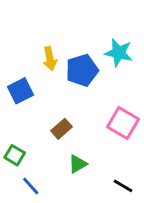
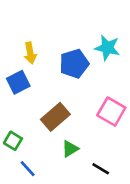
yellow arrow: (50, 59) -> (30, 53), moved
brown rectangle: (62, 129) -> (55, 117), size x1.5
black line: (123, 186) -> (101, 169), moved

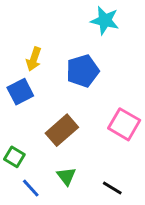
cyan star: (107, 48) -> (105, 20), moved
yellow arrow: (30, 53) -> (34, 59), turned 30
green triangle: (70, 149) -> (66, 176), moved, turned -36

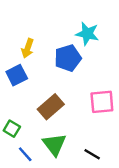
cyan star: (105, 20) -> (87, 34), moved
pink square: (124, 124) -> (102, 102), turned -35
green triangle: (66, 176) -> (54, 144), size x1.5

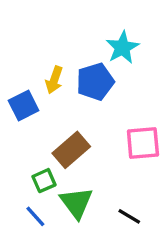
cyan star: (87, 34) -> (122, 48), turned 30
yellow arrow: (28, 48) -> (54, 80), moved
green square: (12, 129) -> (44, 181), moved, turned 35

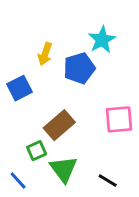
yellow arrow: (54, 80) -> (45, 54), moved
blue line: (35, 216) -> (18, 180), moved

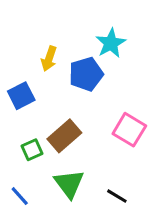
pink square: (119, 119) -> (129, 130), turned 36
green square: (37, 151) -> (32, 150), moved

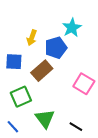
blue square: (21, 96) -> (14, 62), turned 30
brown rectangle: (64, 136) -> (42, 71), moved
green square: (32, 150) -> (21, 97), size x1.5

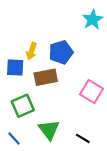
cyan star: (72, 28) -> (93, 19), moved
yellow arrow: (32, 38) -> (31, 51), moved
brown rectangle: (42, 71) -> (46, 77), turned 30

